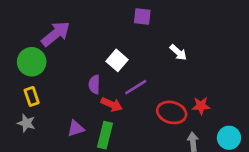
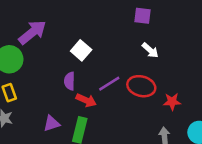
purple square: (142, 16) -> (143, 16), moved
white square: (117, 60) -> (81, 50), moved
red ellipse: (172, 112) -> (141, 86), moved

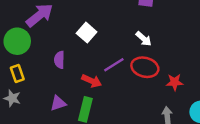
white arrow: (150, 50) -> (144, 39), moved
purple semicircle: (69, 81) -> (59, 60), moved

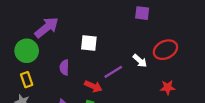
white square: (87, 33) -> (89, 43), turned -35
white arrow: (144, 39) -> (140, 61), moved
red ellipse: (145, 67) -> (165, 50), moved, turned -40

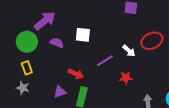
purple semicircle: (64, 67) -> (57, 43), moved, turned 112
red arrow: (93, 86) -> (76, 74), moved
red star: (168, 87) -> (126, 78), moved

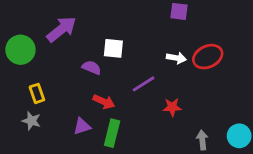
green circle: (27, 42) -> (20, 50), moved
purple semicircle: (57, 43) -> (92, 68), moved
white arrow: (129, 51) -> (176, 58), moved, turned -32

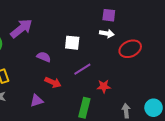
white square: (113, 48) -> (72, 43), moved
white arrow: (176, 58) -> (107, 34), moved
green rectangle: (112, 133) -> (84, 108), moved

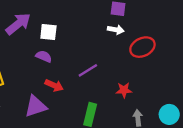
white square: (72, 43) -> (48, 32), moved
red star: (104, 86) -> (124, 90), moved
purple triangle: (37, 101) -> (36, 106), size x1.5

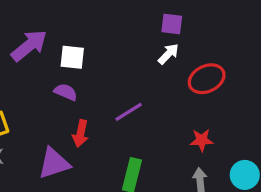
white arrow: (116, 30) -> (168, 54), turned -56
red arrow: (54, 85) -> (81, 133), turned 78
red star: (124, 90) -> (202, 140), moved

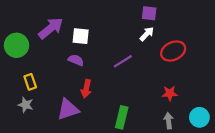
purple line: (129, 112) -> (123, 61), moved

